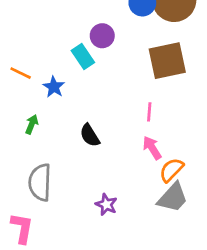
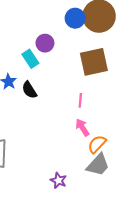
black semicircle: (90, 135) -> (29, 90), moved
purple star: (106, 205) -> (58, 180), moved

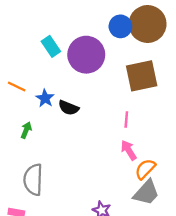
purple circle: (45, 43) -> (86, 55), size x1.8
cyan rectangle: (30, 59) -> (51, 46), moved
black semicircle: (29, 90) -> (69, 108), turned -36

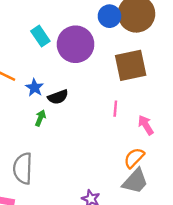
black semicircle: (69, 108) -> (58, 97), turned -42
green arrow: (26, 130) -> (40, 118), moved
pink arrow: (129, 150) -> (146, 125), moved

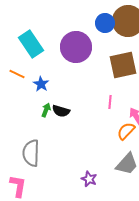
cyan rectangle: (40, 36) -> (31, 44), moved, size x1.5
black semicircle: (58, 97) -> (61, 111), moved, turned 36
orange semicircle: (134, 158) -> (126, 131), moved

